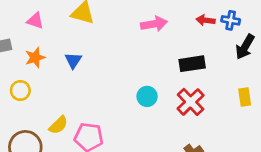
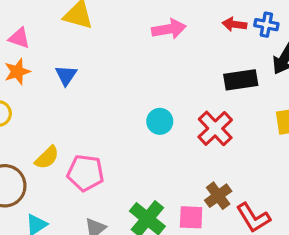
pink triangle: (35, 21) -> (19, 38), moved
black rectangle: (192, 64) -> (241, 80), moved

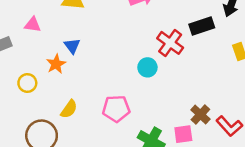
orange star: (17, 72) -> (56, 64), moved
red cross: (215, 128) -> (170, 43), moved
pink pentagon: (86, 173) -> (116, 109), moved

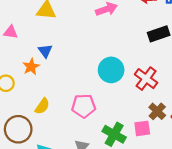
red cross: (170, 43) -> (146, 79), moved
cyan circle: (147, 67) -> (111, 70), size x1.5

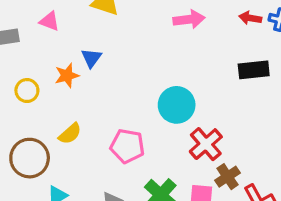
red cross: (146, 79) -> (206, 144), moved

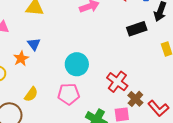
cyan circle: (177, 105) -> (77, 64), moved

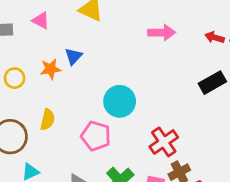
black rectangle: (137, 29) -> (212, 83), turned -30
yellow semicircle: (31, 94) -> (48, 120), turned -42

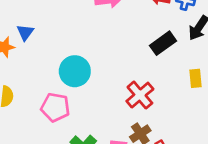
red cross: (164, 142) -> (140, 95), moved

